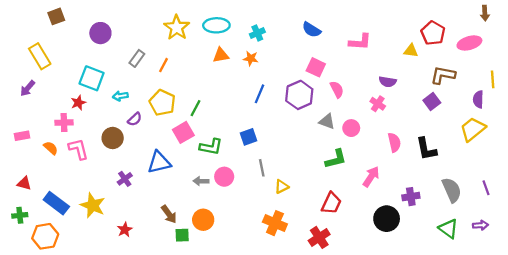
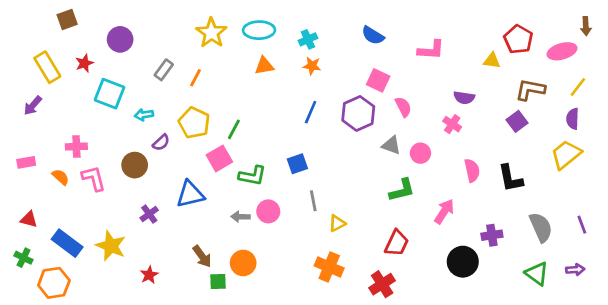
brown arrow: (485, 13) -> (586, 26), moved
orange star: (251, 58) -> (312, 66), moved
yellow line: (493, 79) -> (578, 87), moved, turned 42
red star: (78, 103) -> (84, 63), moved
green cross: (20, 215) -> (24, 258), turned 32

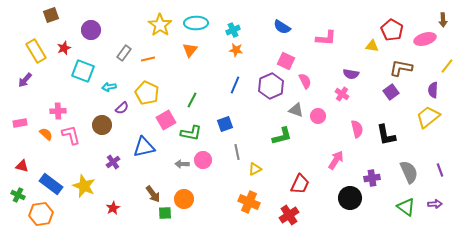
orange triangle: (264, 66) -> (190, 50), moved, turned -42
orange line: (196, 78) -> (148, 59), turned 48
yellow line: (578, 87) -> (447, 66), moved
green line: (234, 129) -> (192, 100), moved
green L-shape: (402, 190) -> (282, 136), moved

